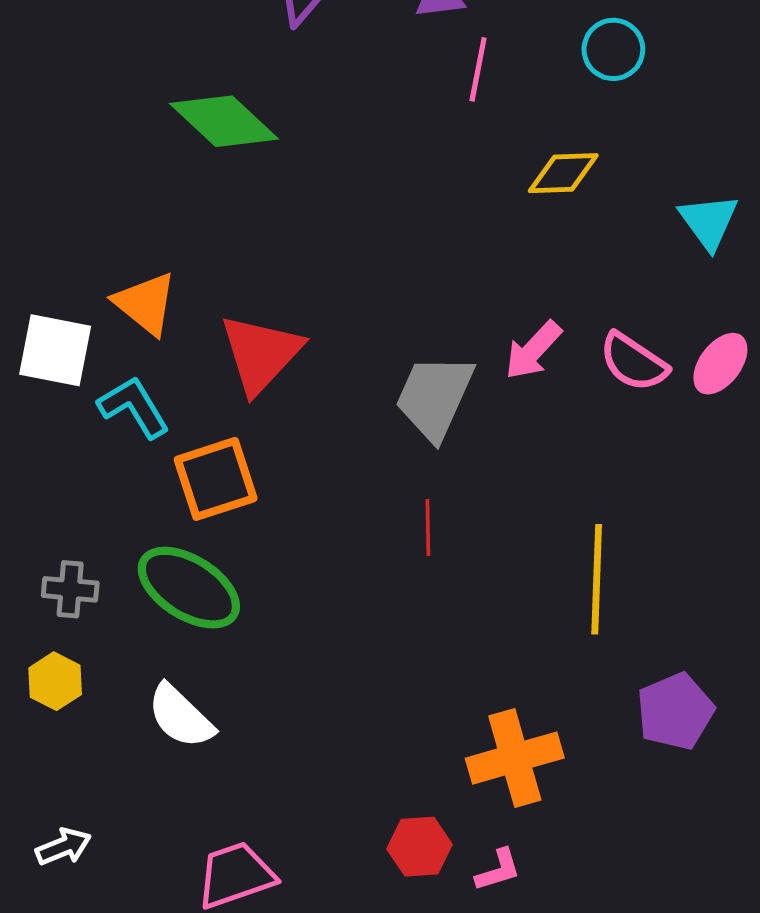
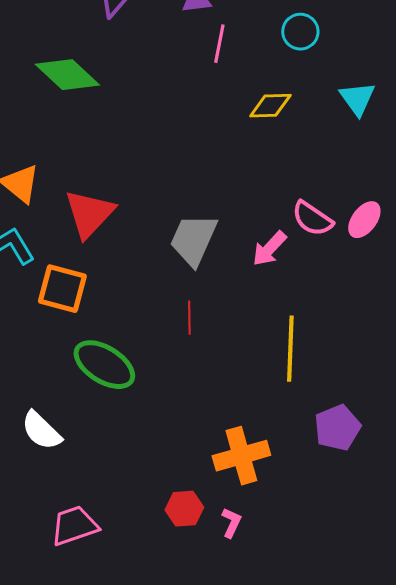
cyan triangle: (709, 222) -> (357, 99), moved
pink arrow: (533, 350) -> (269, 249), moved
orange square: (216, 479) -> (62, 289), turned 33
green ellipse: (189, 588) -> (104, 365), moved
pink L-shape: (498, 870) -> (231, 523), turned -48

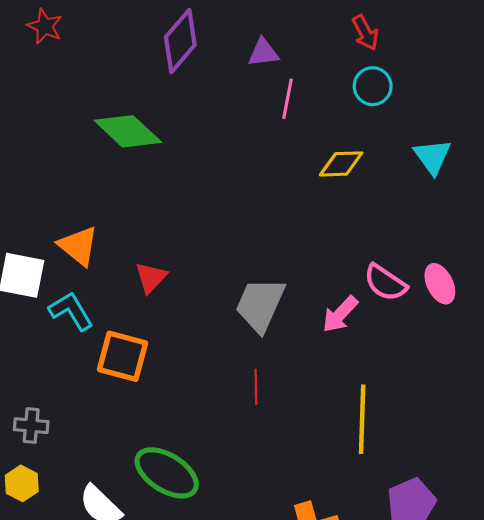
red triangle: (89, 214) -> (151, 277), size x0.6
pink ellipse: (364, 220) -> (440, 284), turned -63
green ellipse: (104, 365) -> (167, 473), moved

